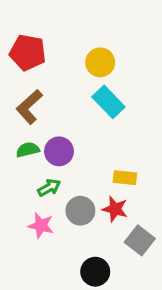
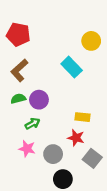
yellow circle: (100, 62) -> (91, 41), moved
gray circle: (80, 211) -> (53, 154), moved

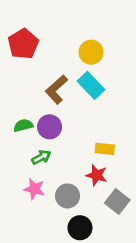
red pentagon: (18, 34) -> (23, 44), turned 30
yellow circle: (91, 41) -> (91, 52), moved
brown L-shape: (19, 70) -> (56, 89), moved

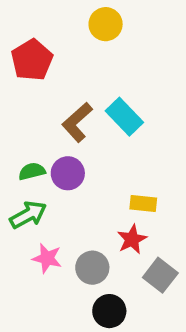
yellow circle: (91, 52) -> (106, 24), moved
green arrow: (41, 157) -> (28, 215), moved, size x1.4
red star: (97, 175) -> (132, 239), turned 30

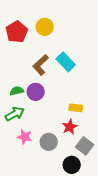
yellow circle: (106, 24) -> (45, 27), moved
black circle: (109, 311) -> (72, 165), moved

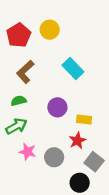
brown L-shape: (41, 65) -> (25, 72), moved
purple circle: (36, 92) -> (57, 107), moved

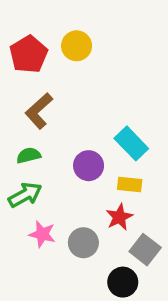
cyan rectangle: (73, 68) -> (131, 143), moved

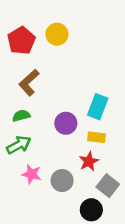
cyan rectangle: (131, 143) -> (98, 107), turned 65

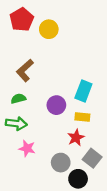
red pentagon: (21, 41) -> (22, 19), moved
green arrow: (19, 145) -> (16, 124), turned 36
gray circle: (62, 181) -> (61, 163), moved

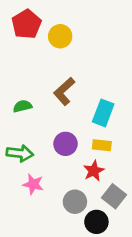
brown L-shape: (25, 70) -> (64, 91), moved
green semicircle: (18, 99) -> (22, 106), moved
purple circle: (56, 105) -> (66, 144), moved

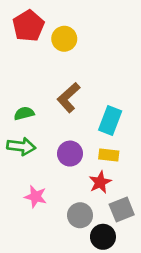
green arrow: (20, 153) -> (21, 146), moved
gray square: (114, 196) -> (122, 210), turned 30

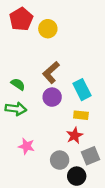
green semicircle: (24, 113) -> (18, 84), turned 48
cyan rectangle: (110, 121) -> (82, 90), turned -48
purple circle: (70, 154) -> (52, 97), moved

